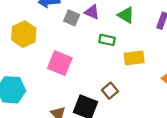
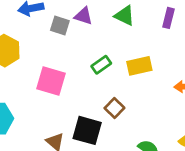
green rectangle: (107, 40) -> (101, 65), moved, turned -42

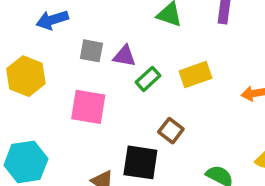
purple triangle: (84, 16) -> (124, 56), moved
gray square: (60, 26) -> (91, 51), moved

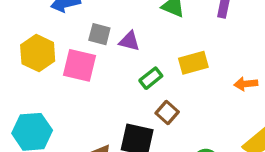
green rectangle: (148, 79) -> (151, 78), moved
pink square: (88, 107) -> (80, 65), moved

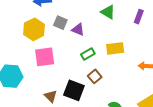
yellow hexagon: (38, 53) -> (34, 29), moved
pink square: (80, 65) -> (45, 57), moved, turned -30

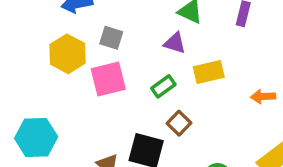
purple triangle: (78, 30) -> (175, 43), moved
pink square: (45, 57) -> (108, 79), moved

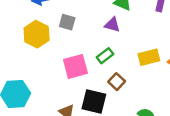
yellow rectangle: (209, 72) -> (149, 57), moved
pink square: (108, 79) -> (75, 66), moved

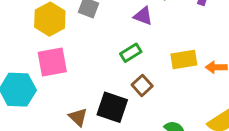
pink square: (75, 66) -> (52, 62), moved

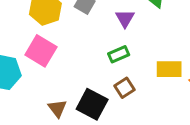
purple triangle: (143, 16) -> (125, 18), moved, turned 30
pink square: (52, 62) -> (41, 51), turned 32

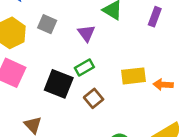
black square: (92, 104) -> (59, 84), moved

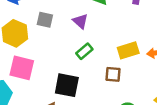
black square: (59, 84) -> (67, 85), moved
brown square: (94, 98) -> (113, 74), moved, turned -35

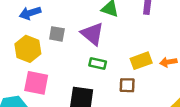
purple triangle: (80, 21) -> (92, 34), size x1.5
green rectangle: (84, 51) -> (98, 63), turned 56

